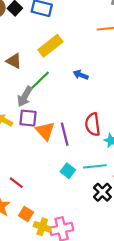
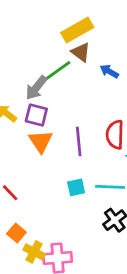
brown triangle: (14, 61) -> (81, 52), moved
orange triangle: (45, 131) -> (41, 141), moved
cyan square: (68, 171) -> (76, 187), turned 32

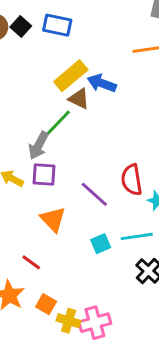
blue arrow: (109, 71) -> (102, 83), moved, size x1.4
orange triangle: (41, 141) -> (53, 219), moved
purple line: (79, 142) -> (94, 194), turned -32

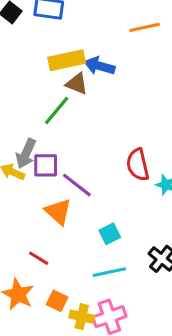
yellow rectangle: (71, 76) -> (67, 60), turned 32
gray arrow: (39, 145) -> (26, 154), moved
purple line: (94, 194) -> (77, 185), moved
cyan line: (137, 236) -> (109, 272), moved

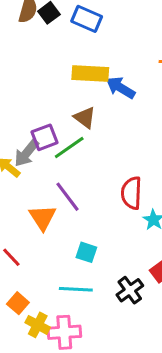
brown triangle: (77, 84) -> (85, 118), moved
green line: (57, 110) -> (69, 147), moved
purple square: (46, 165) -> (44, 137), moved, turned -36
cyan square: (110, 234) -> (86, 252), turned 30

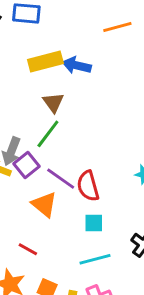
brown triangle: (85, 118) -> (53, 103), turned 35
purple square: (44, 137) -> (27, 165), moved
red semicircle: (131, 193) -> (88, 186), moved

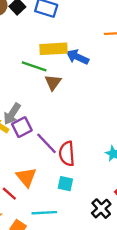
green line: (48, 134) -> (34, 66), moved, turned 60
orange triangle: (44, 204) -> (26, 177), moved
cyan line: (95, 259) -> (44, 213), moved

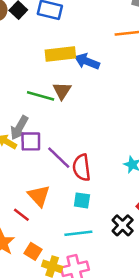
green line: (34, 66) -> (41, 96), moved
purple square: (22, 127) -> (31, 141), turned 30
cyan line: (44, 213) -> (78, 233), moved

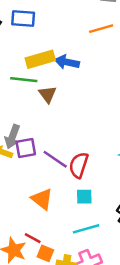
green line: (41, 96) -> (24, 80), moved
red semicircle: (82, 168) -> (79, 165), turned 35
red line: (21, 215) -> (33, 238), moved

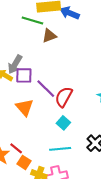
brown triangle: (48, 94) -> (49, 36), turned 35
cyan square: (84, 197) -> (63, 123), turned 32
orange triangle: (42, 199) -> (25, 107), moved

